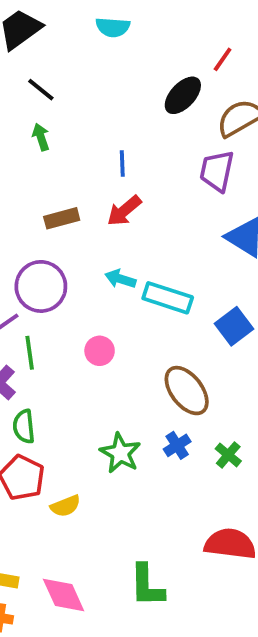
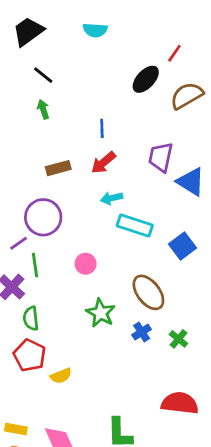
purple trapezoid: (217, 171) -> (161, 157), moved
cyan arrow: (120, 279) -> (112, 198), moved, turned -30
green star: (120, 453) -> (101, 313), moved

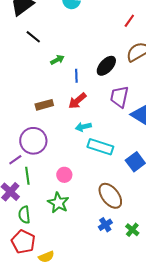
black ellipse: (146, 79) -> (106, 66), moved
green arrow: (43, 109) -> (57, 60), moved, turned 80
green star: (101, 313) -> (58, 203), moved

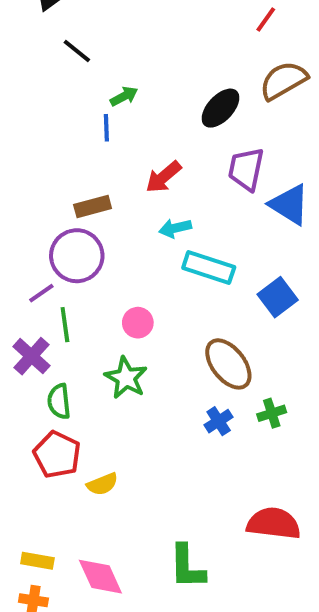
blue line: (76, 76) -> (106, 128), moved
brown rectangle: (44, 105) -> (93, 207), moved
green cross: (132, 230) -> (272, 413), moved, turned 32

